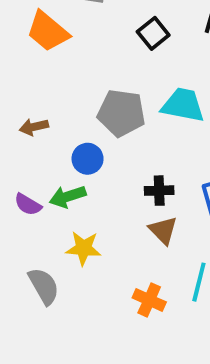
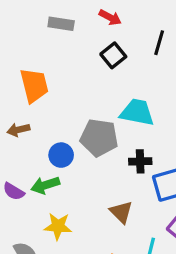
orange trapezoid: (48, 31) -> (34, 85), moved, turned -144
gray pentagon: (121, 113) -> (99, 138), moved
black cross: (159, 191) -> (140, 161), moved

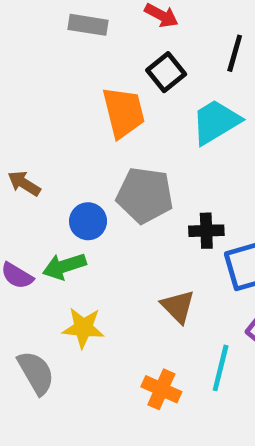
orange trapezoid: (34, 85) -> (124, 112), moved
cyan trapezoid: (137, 112) -> (216, 122), moved, turned -42
brown arrow: (18, 130) -> (24, 183), turned 45

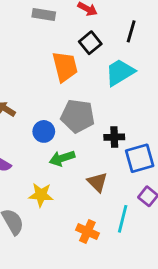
green arrow: (64, 266) -> (62, 158), moved

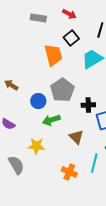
gray pentagon: (78, 116) -> (62, 90), turned 30

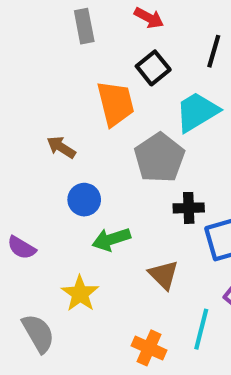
gray rectangle: (38, 18) -> (84, 26), turned 70
brown arrow: (11, 85) -> (61, 147), moved
gray pentagon: (62, 90) -> (159, 158), moved
yellow star: (36, 146) -> (80, 294), turned 30

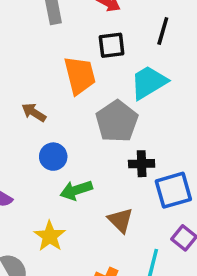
black square: (153, 68) -> (112, 45), turned 32

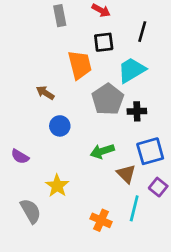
black cross: (142, 164) -> (137, 111), moved
green arrow: (76, 190) -> (102, 151), moved
brown triangle: (120, 220) -> (126, 174), moved

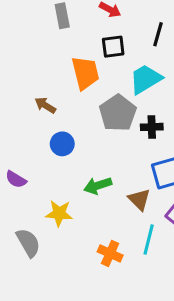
green arrow: (102, 151) -> (98, 186), moved
yellow star: (57, 186) -> (59, 213), turned -30

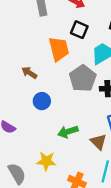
black square: (113, 47) -> (79, 30), turned 30
yellow star: (59, 213) -> (46, 161), moved

